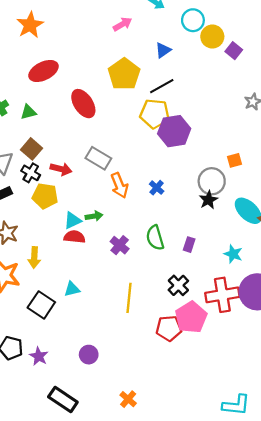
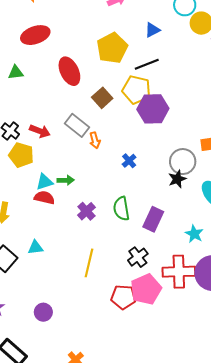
brown square: (32, 149) -> (102, 98), moved
orange arrow: (119, 185) -> (95, 140), moved, size x0.7
purple rectangle: (189, 245) -> (153, 219), size x1.6

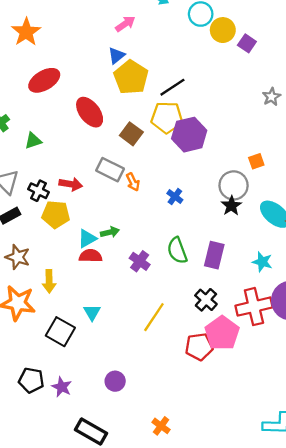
blue triangle: (152, 30) -> (116, 56), moved
green triangle: (16, 72) -> (33, 141), moved
cyan triangle: (35, 247) -> (92, 312), turned -42
yellow line: (89, 263) -> (154, 317), turned 32

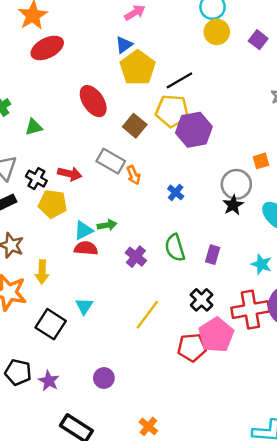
yellow circle: (223, 30) -> (217, 32), moved
red ellipse: (44, 80) -> (47, 48), moved
purple rectangle: (214, 255) -> (213, 255), size x0.7

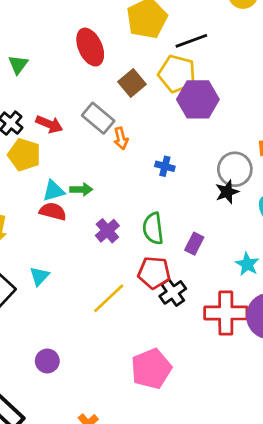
green triangle: (34, 127) -> (18, 65), turned -48
blue cross: (176, 192) -> (165, 166), turned -35
pink pentagon: (216, 335) -> (151, 369), moved
red pentagon: (192, 348) -> (154, 273), moved

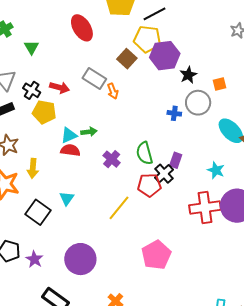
brown square: (132, 83) -> (127, 59), moved
blue cross: (165, 166) -> (174, 113), moved
black star: (227, 192) -> (188, 75), moved
black cross: (173, 292) -> (164, 174), moved
purple circle: (47, 361) -> (80, 259), size x1.8

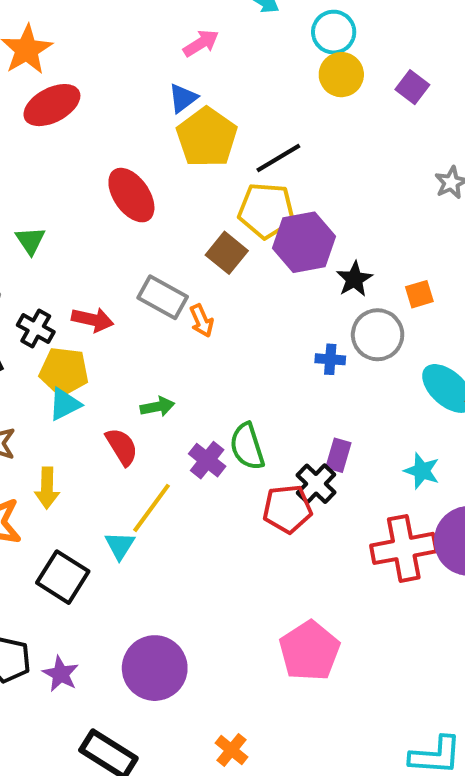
cyan triangle: (69, 135) -> (65, 404), moved
red semicircle: (70, 150) -> (122, 447), turned 54
green semicircle: (144, 153) -> (247, 446), moved
yellow line: (119, 208) -> (152, 508), moved

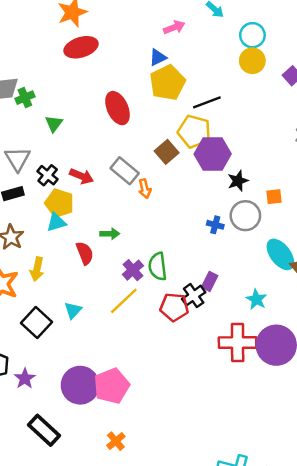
yellow line: (152, 508) -> (124, 301), moved
pink pentagon: (310, 651) -> (112, 386), moved

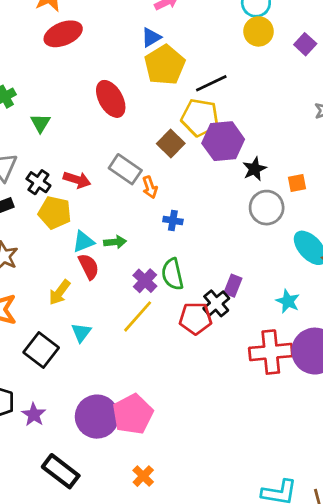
cyan triangle: (56, 222) -> (83, 242), moved
blue cross: (215, 225) -> (173, 220), moved
yellow arrow: (37, 269) -> (60, 292), moved, turned 30

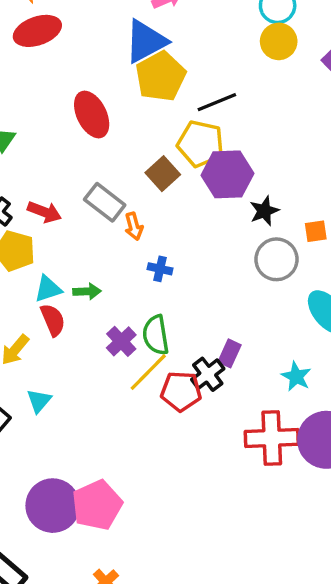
blue triangle: (151, 37) -> (146, 41), size x1.8
yellow line: (138, 316) -> (148, 372), moved

